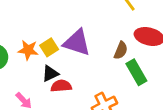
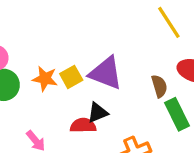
brown semicircle: (121, 50) -> (159, 86), turned -42
black triangle: (50, 74) -> (98, 113), moved

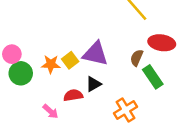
brown semicircle: (159, 86) -> (137, 58), turned -133
red semicircle: (83, 125) -> (73, 95), moved

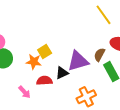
purple triangle: (95, 54) -> (78, 61), moved, turned -35
orange star: (51, 64) -> (34, 62), moved

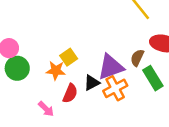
red semicircle: (44, 81) -> (70, 93), turned 119
orange cross: (86, 97) -> (115, 88), moved

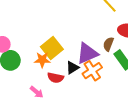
yellow square: (69, 57) -> (52, 48), size x1.5
red semicircle: (70, 93) -> (55, 78), turned 84

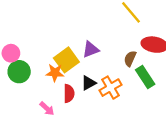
purple triangle: (87, 53) -> (91, 49), moved, size x0.7
red semicircle: (55, 78) -> (69, 93), turned -105

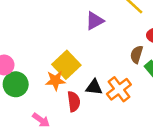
purple triangle: (91, 49) -> (95, 21), moved
black triangle: (89, 83) -> (94, 87), turned 42
pink arrow: (47, 109) -> (41, 120), moved

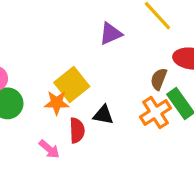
orange cross: (119, 89) -> (156, 113), moved
pink arrow: (41, 120) -> (49, 149), moved

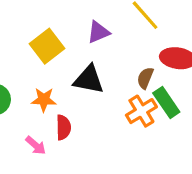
yellow square: (72, 85) -> (47, 46), moved
black triangle: (103, 115) -> (89, 80), moved, size x1.5

